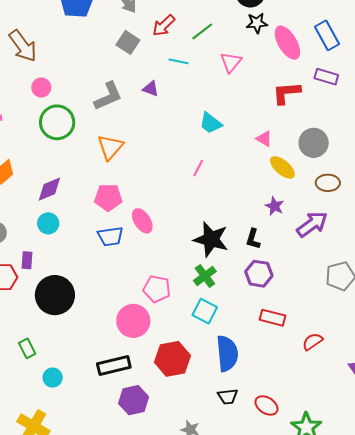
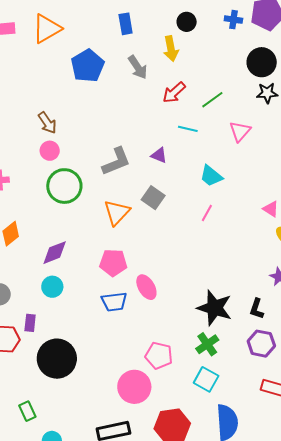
gray square: (128, 42) -> (153, 198), moved
brown arrow: (23, 46) -> (47, 123), moved, size x0.7
cyan trapezoid: (211, 123) -> (211, 176), moved
pink line: (198, 168) -> (207, 213), moved

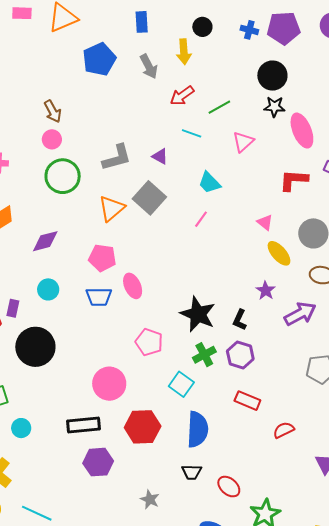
gray square: (153, 198) -> (149, 198), size x1.4
cyan circle: (52, 287) -> (48, 289), moved
green cross: (207, 344) -> (204, 355), moved
pink pentagon: (159, 356) -> (149, 342), moved

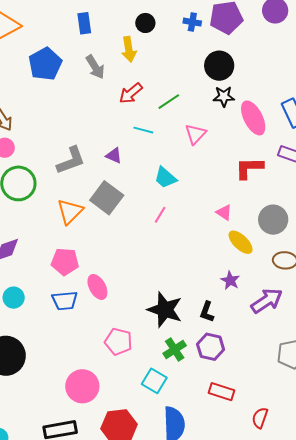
red semicircle: (284, 430) -> (260, 418), turned -40

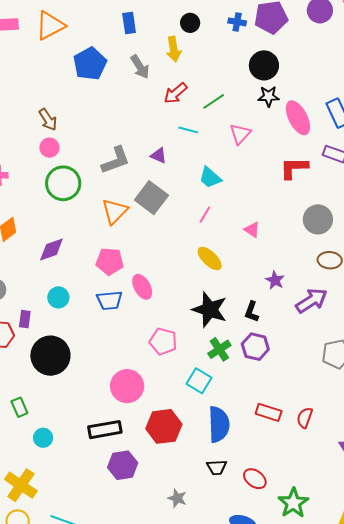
pink triangle: (224, 213) -> (252, 230), moved
yellow ellipse: (241, 242) -> (210, 259), moved
red rectangle: (221, 392) -> (269, 412), moved

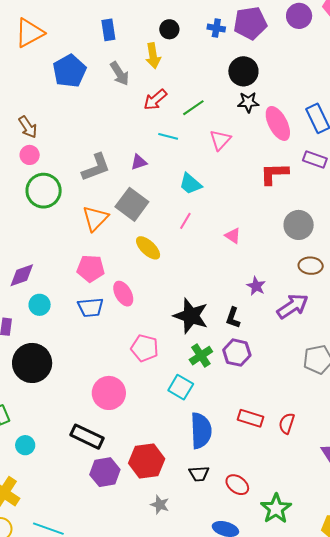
purple triangle: (159, 155) -> (139, 162), turned -42
purple diamond: (51, 250) -> (22, 275), moved
yellow ellipse: (210, 259) -> (148, 248), moved
red hexagon: (164, 426) -> (147, 461), moved
black rectangle: (105, 430) -> (87, 437), turned 36

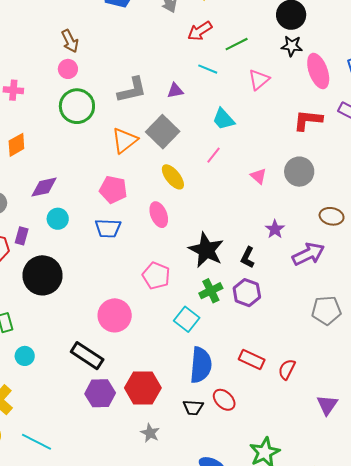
gray circle: (299, 225) -> (299, 172), moved
pink ellipse: (123, 294) -> (159, 215), moved
red ellipse: (237, 485) -> (224, 400), moved

